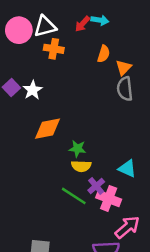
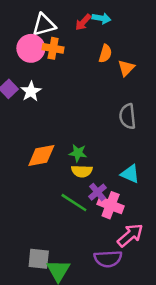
pink circle: (19, 30) -> (31, 48), moved
gray semicircle: (125, 89) -> (128, 116), moved
orange diamond: (48, 129) -> (41, 156), moved

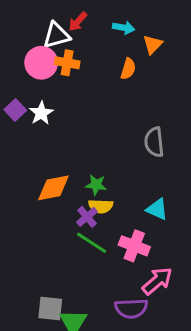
red arrow: (83, 22) -> (78, 22), moved
orange triangle: (126, 68) -> (153, 44), moved
purple cross: (97, 192) -> (87, 217), moved

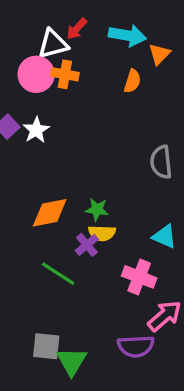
cyan arrow: (124, 28) -> (127, 35), size x1.5
green line: (92, 243) -> (58, 274), moved

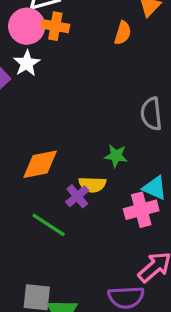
white star: (36, 130) -> (27, 63), moved
green star: (97, 209) -> (116, 156), moved
pink cross: (139, 277) -> (141, 210), moved, turned -36

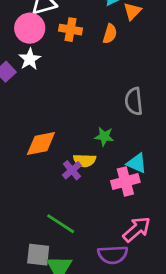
orange cross: (55, 26) -> (71, 30), moved
green line: (49, 225) -> (61, 224), moved

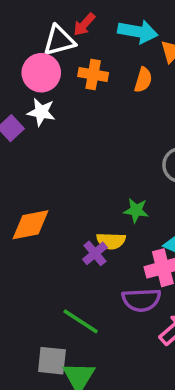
white star: (30, 59) -> (41, 112), turned -30
orange diamond: (41, 143) -> (31, 225), moved
purple semicircle: (113, 255) -> (141, 300), moved

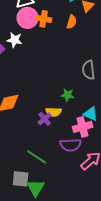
pink circle: (41, 73) -> (28, 18), moved

